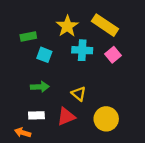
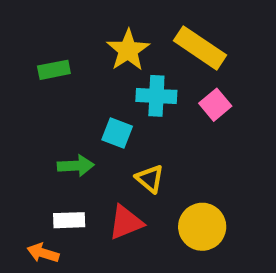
cyan square: (44, 55) -> (117, 133), moved

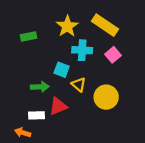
yellow triangle: (150, 179) -> (79, 85), moved
red triangle: (126, 222) -> (58, 106), moved
yellow circle: (202, 227) -> (106, 97), moved

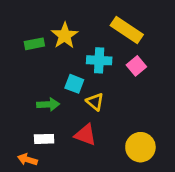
yellow star: (67, 26) -> (65, 36), moved
yellow circle: (106, 97) -> (140, 147), moved
red triangle: (58, 106) -> (85, 135), moved, turned 42

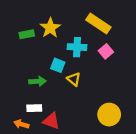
red triangle: (85, 135) -> (51, 121), moved

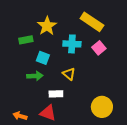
green rectangle: (27, 34) -> (26, 40), moved
cyan square: (58, 65) -> (43, 58), moved
white rectangle: (34, 108) -> (56, 94), moved

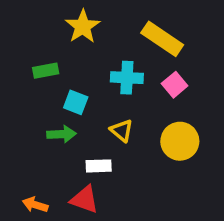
yellow star: (47, 26) -> (83, 26), moved
yellow circle: (102, 107) -> (180, 141), moved

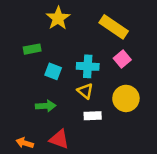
cyan cross: (127, 78) -> (88, 66), moved
green arrow: (62, 134) -> (46, 106), moved
white rectangle: (99, 166) -> (93, 116), moved

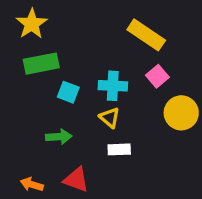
yellow star: (58, 18) -> (32, 24), moved
green rectangle: (32, 49) -> (41, 64), size x1.5
yellow circle: (126, 98) -> (181, 113), moved

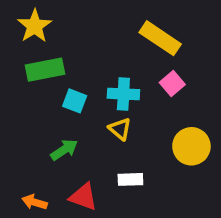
yellow circle: (181, 113) -> (191, 146), moved
green arrow: (59, 137) -> (64, 150), turned -30
white rectangle: (119, 149) -> (130, 179), moved

